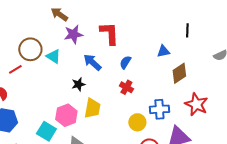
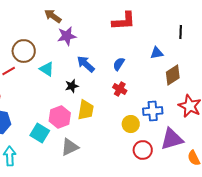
red L-shape: (109, 33) -> (124, 21), moved, turned 90
cyan triangle: (53, 56) -> (47, 69), moved

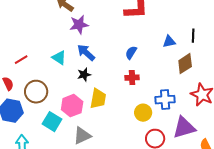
black line: (181, 32) -> (193, 36), moved
brown circle: (24, 51) -> (36, 92), moved
blue arrow: (86, 64) -> (86, 53), moved
red cross: (120, 89) -> (132, 78), turned -32

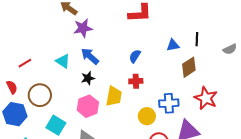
yellow trapezoid: (98, 99) -> (114, 96), moved
pink hexagon: (72, 106) -> (88, 106), moved

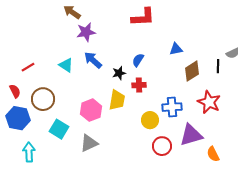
black line: (197, 39) -> (218, 66), moved
black star: (88, 78) -> (119, 73), moved

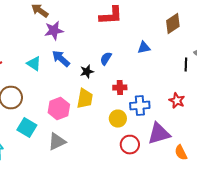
brown diamond: (192, 71) -> (173, 24), moved
red cross: (139, 85) -> (120, 88), moved
red star: (209, 102) -> (177, 101), size x0.7

